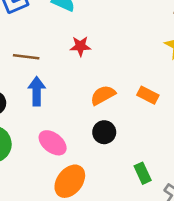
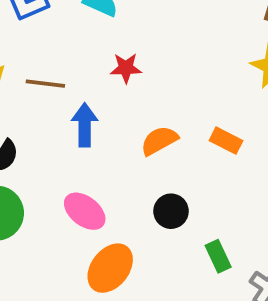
blue arrow: (37, 91) -> (85, 125), moved
black circle: (104, 132) -> (171, 211), moved

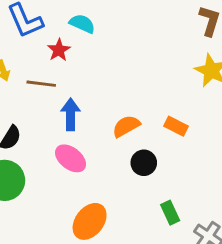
red star: (126, 68) -> (59, 50), moved, turned -30
pink ellipse: (85, 211) -> (71, 158), moved
black circle: (171, 211) -> (144, 163), moved

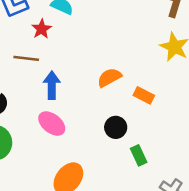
orange semicircle: (126, 126) -> (109, 78), moved
green rectangle: (170, 213) -> (139, 155), moved

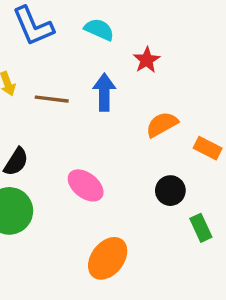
red star: (42, 29) -> (147, 60), moved
blue arrow: (52, 85) -> (104, 92), moved

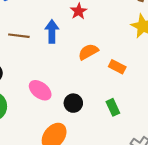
black circle: (170, 191) -> (73, 103), moved
green rectangle: (201, 228) -> (113, 107), moved

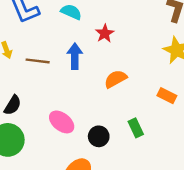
orange rectangle: (117, 67) -> (167, 96), moved
green rectangle: (113, 107) -> (136, 128), moved

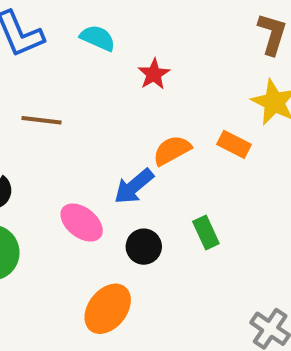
blue arrow: (75, 56) -> (134, 186), moved, turned -130
orange rectangle: (167, 96) -> (234, 144), moved

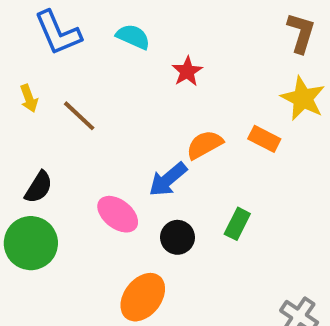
brown line: (41, 120) -> (79, 116), turned 36
green rectangle: (206, 233) -> (237, 224), turned 52

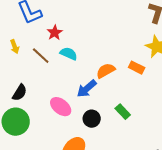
cyan semicircle: (133, 37) -> (69, 54), moved
red star: (187, 71) -> (55, 33), moved
green rectangle: (237, 224) -> (123, 112), turned -70

